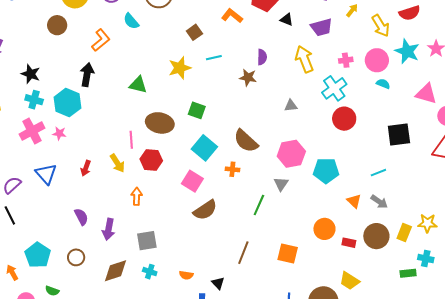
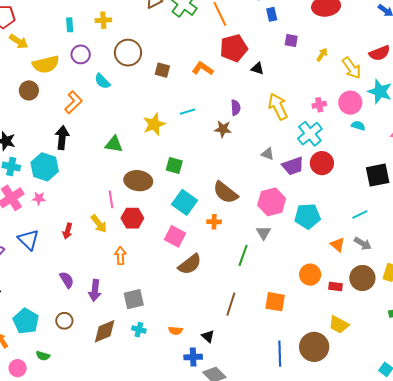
purple trapezoid: (322, 27) -> (293, 166), moved
brown square: (194, 32) -> (162, 70), moved, turned -35
gray triangle: (291, 106) -> (268, 154), turned 32

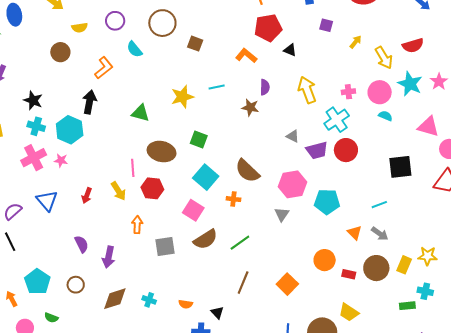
yellow semicircle: (46, 64) -> (80, 28), size x0.6
orange L-shape: (203, 68) -> (246, 56), moved
green line: (243, 255) -> (240, 243), moved, turned 30
gray square: (134, 299) -> (165, 247), moved
orange square: (275, 302) -> (287, 284), turned 30

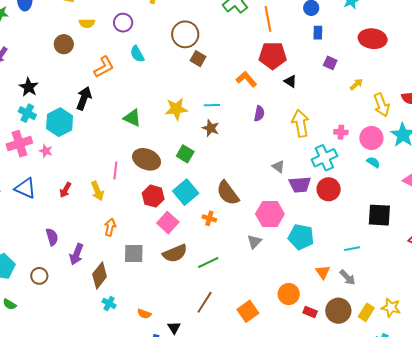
brown circle: (162, 23) -> (185, 34), moved
brown star: (250, 107) -> (211, 128), moved
red hexagon: (152, 188) -> (153, 196), moved
blue triangle: (47, 201) -> (25, 188), turned -35
brown diamond: (115, 299) -> (100, 275), moved, turned -44

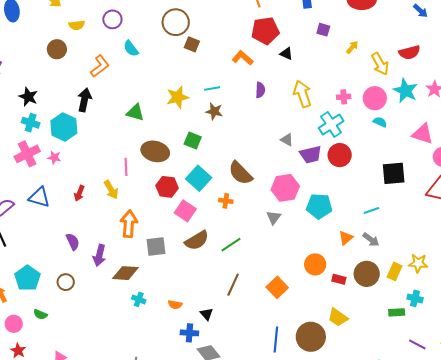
orange arrow: (110, 227) -> (129, 224), size x1.5
orange triangle: (323, 272) -> (346, 238), turned 35
brown diamond: (100, 275) -> (125, 273), turned 64

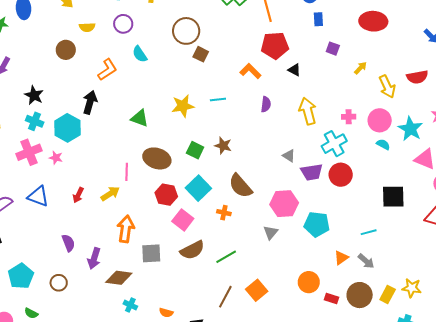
cyan star: (405, 91) -> (410, 129), moved
brown star: (214, 111) -> (223, 146), moved
yellow arrow: (111, 190) -> (110, 194), turned -96
orange square: (277, 287) -> (257, 290), moved

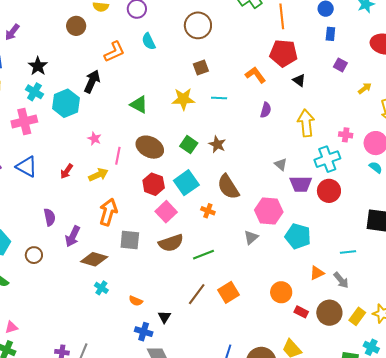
brown square: (201, 54) -> (201, 68), moved, turned 35
pink star: (56, 158) -> (94, 139), moved

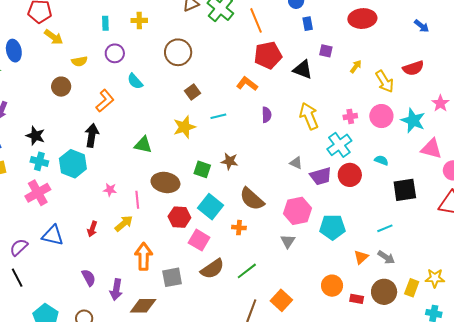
black triangle: (299, 80) -> (303, 69), moved, size x1.5
cyan semicircle: (376, 167) -> (381, 160), moved

